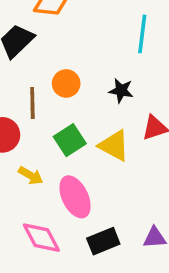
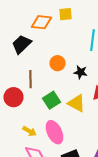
orange circle: (66, 83) -> (58, 63), moved
yellow arrow: (31, 176) -> (30, 131), moved

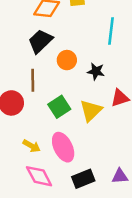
black trapezoid: (22, 44) -> (40, 41), moved
yellow triangle: (76, 103) -> (91, 111), turned 48

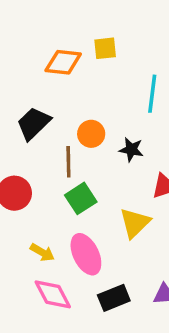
black trapezoid: (40, 41) -> (34, 123), moved
brown line: (33, 80) -> (68, 162), moved
yellow triangle: (91, 111) -> (135, 223), moved

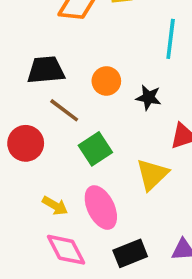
black trapezoid: (34, 123) -> (46, 70), turned 39
brown line: (68, 162) -> (64, 110), moved, turned -52

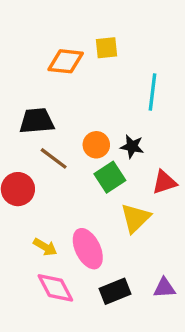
orange circle: (106, 81) -> (96, 145), moved
green square: (95, 149) -> (110, 177), moved

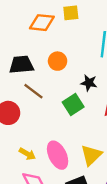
orange circle: (96, 145) -> (58, 61), moved
yellow triangle: (135, 218) -> (91, 155), moved

